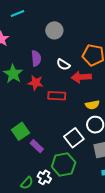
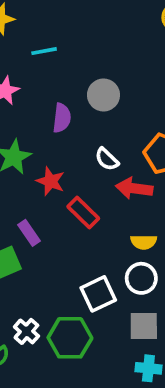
purple semicircle: (36, 58) -> (62, 118), moved
red rectangle: (57, 96) -> (83, 213), turned 30
purple rectangle: (37, 146) -> (29, 233), moved
white cross: (44, 177) -> (26, 331), moved

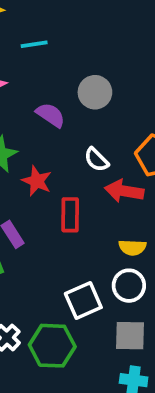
purple semicircle: (62, 118) -> (51, 115), turned -64
red rectangle: (83, 213) -> (70, 215), turned 44

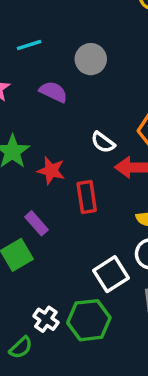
gray circle: (95, 92) -> (91, 59), moved
purple semicircle: (51, 115) -> (53, 92), moved

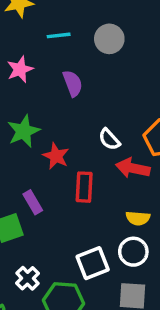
gray circle: (91, 59) -> (109, 39), moved
purple semicircle: (53, 92) -> (73, 83), turned 32
white cross: (46, 319) -> (28, 278), moved

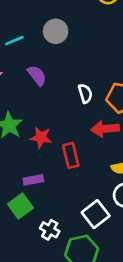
white semicircle: (109, 139) -> (85, 93), moved, turned -138
purple rectangle: (33, 202) -> (33, 180), turned -54
white cross: (28, 278) -> (50, 230), moved

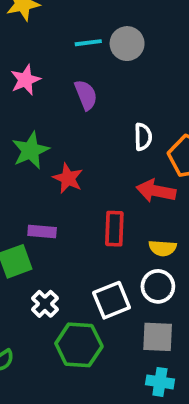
cyan line: (14, 41) -> (88, 43), moved
red rectangle: (71, 155) -> (114, 229), moved

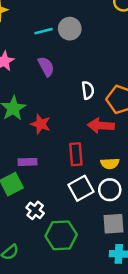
white square: (112, 300) -> (81, 188), moved

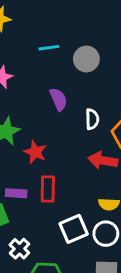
gray circle: (70, 29) -> (86, 59), moved
purple semicircle: (46, 67) -> (58, 99), moved
red rectangle: (76, 154) -> (48, 189), moved

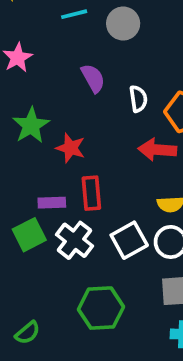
white cross: (19, 249) -> (74, 240), moved, size x1.4

